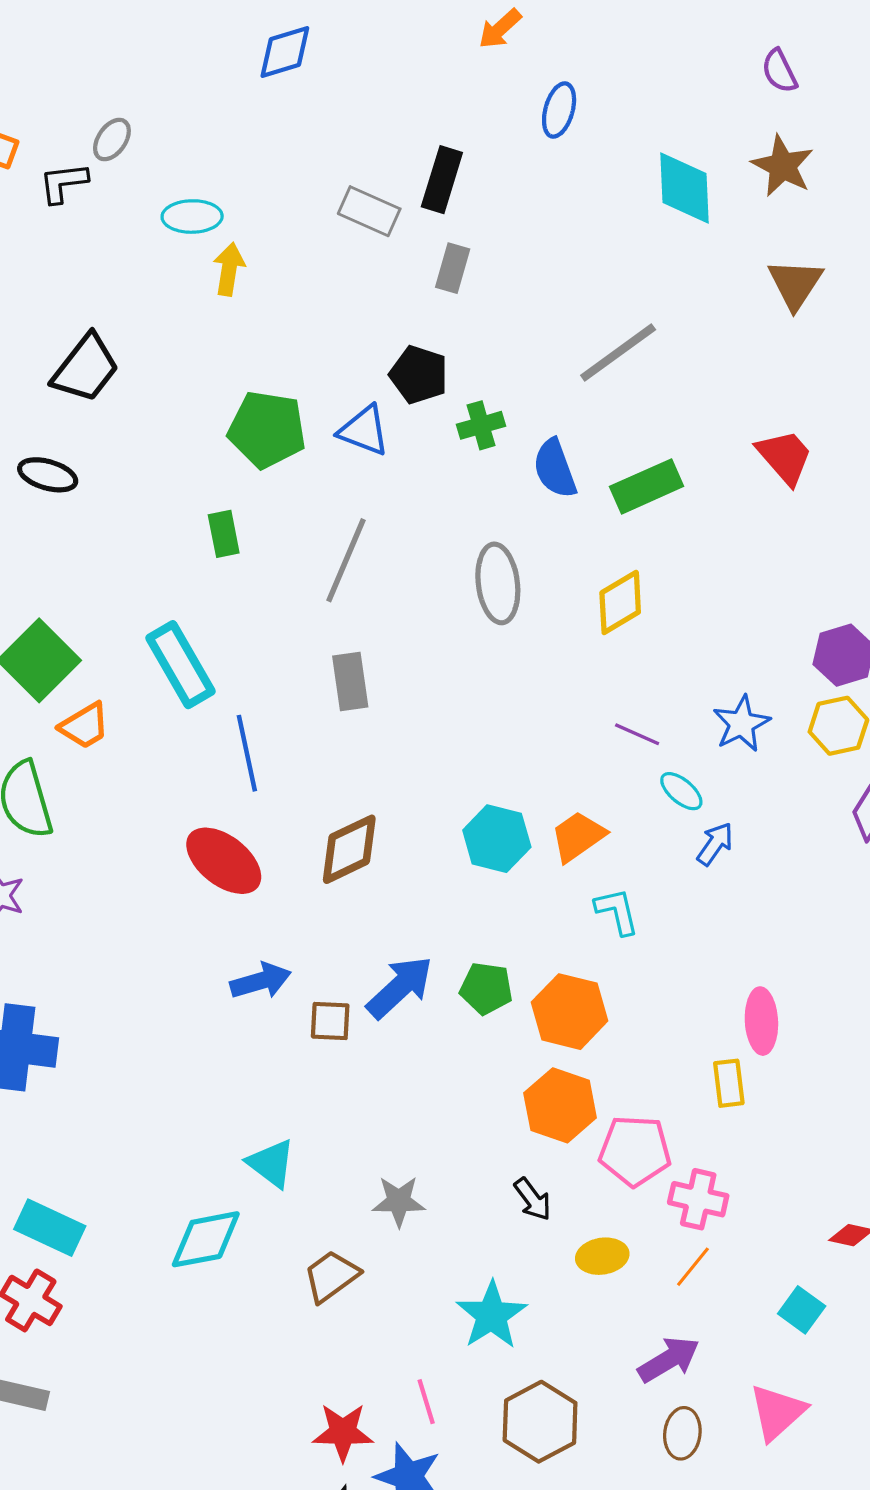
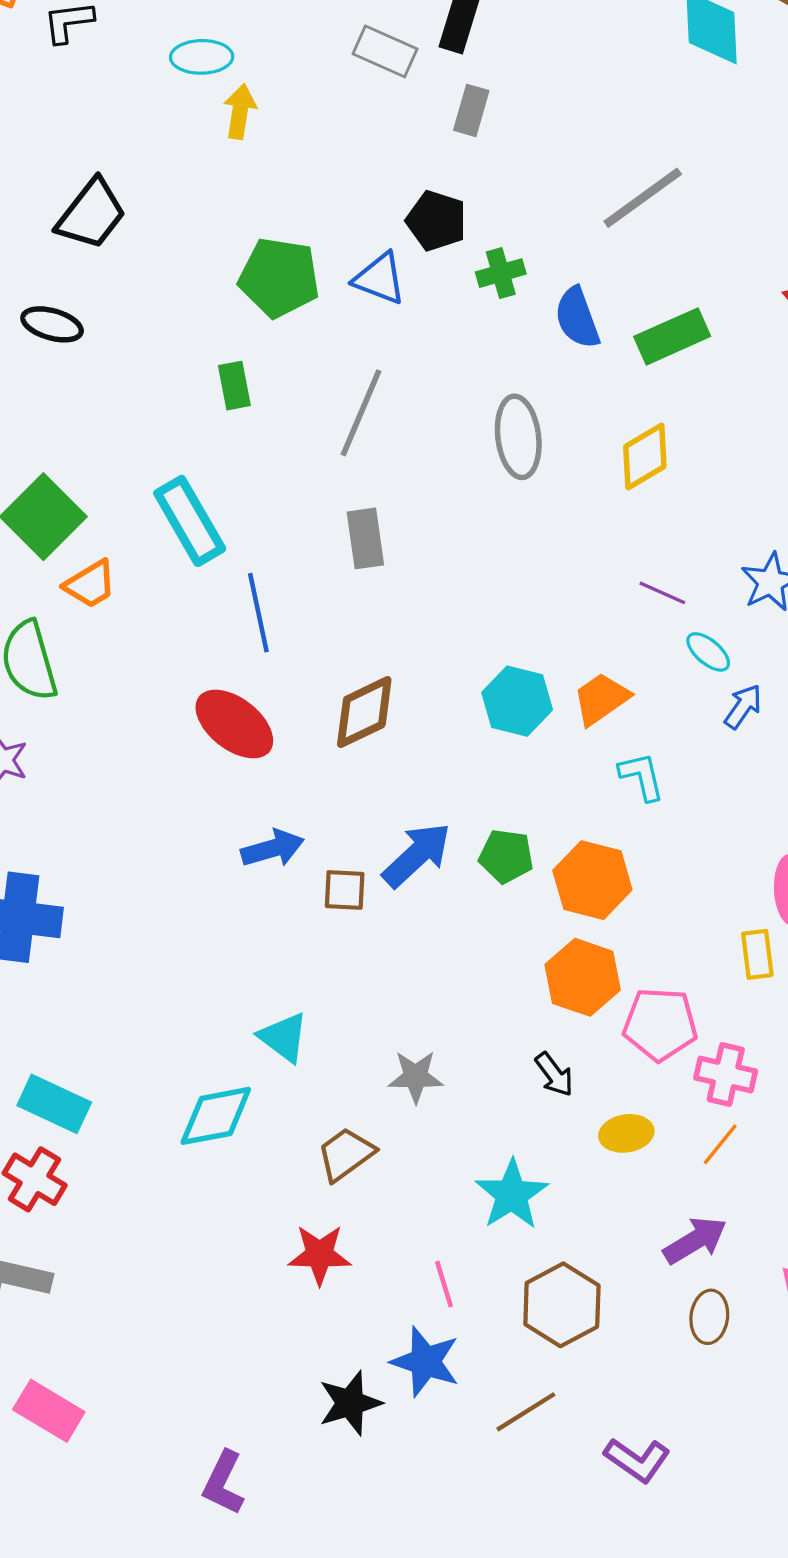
red star: (343, 1432) -> (320, 1255), moved

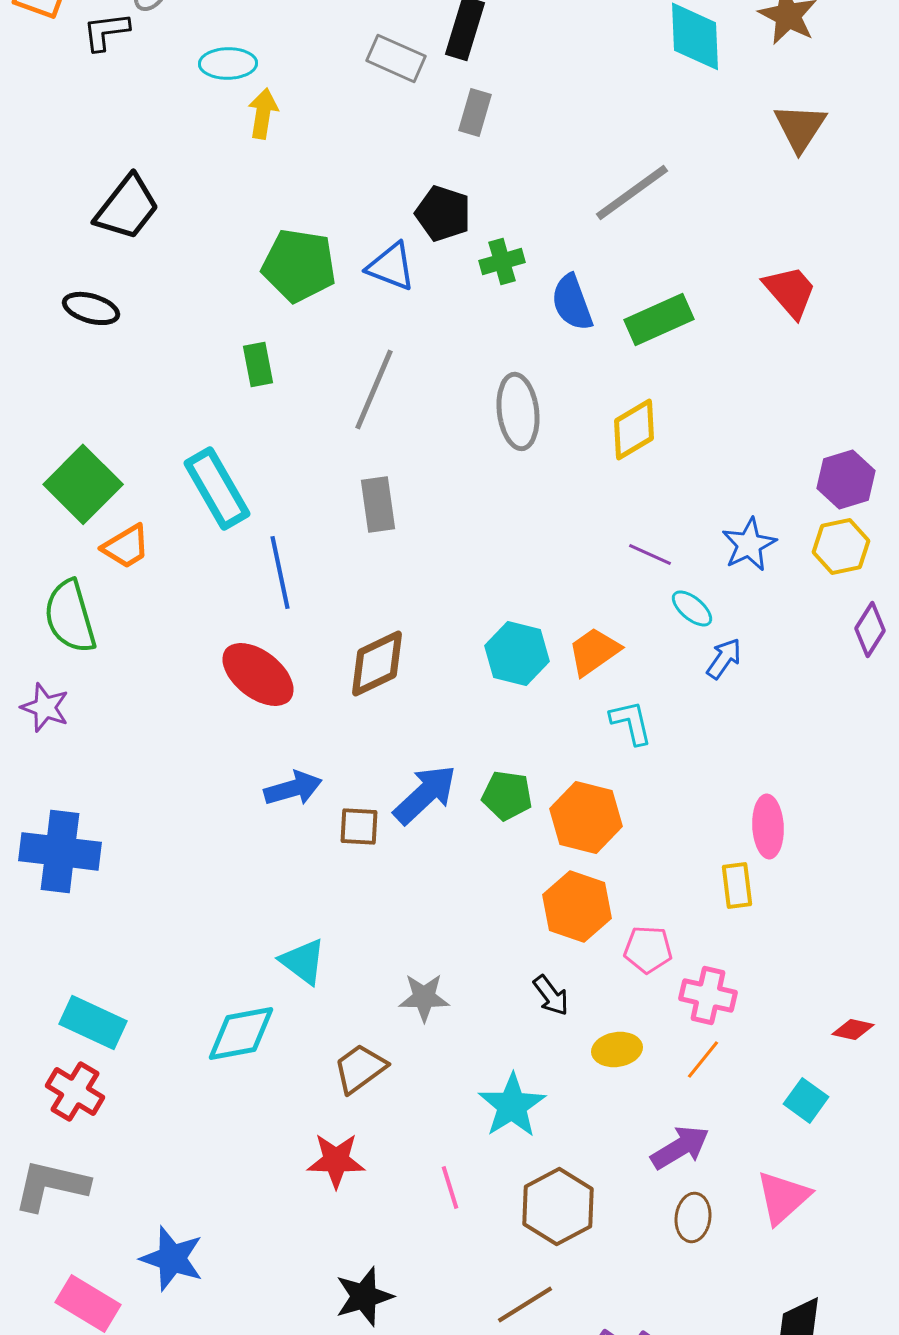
pink pentagon: (660, 1024) -> (648, 949), size x0.7
blue star: (425, 1362) -> (172, 1258), moved

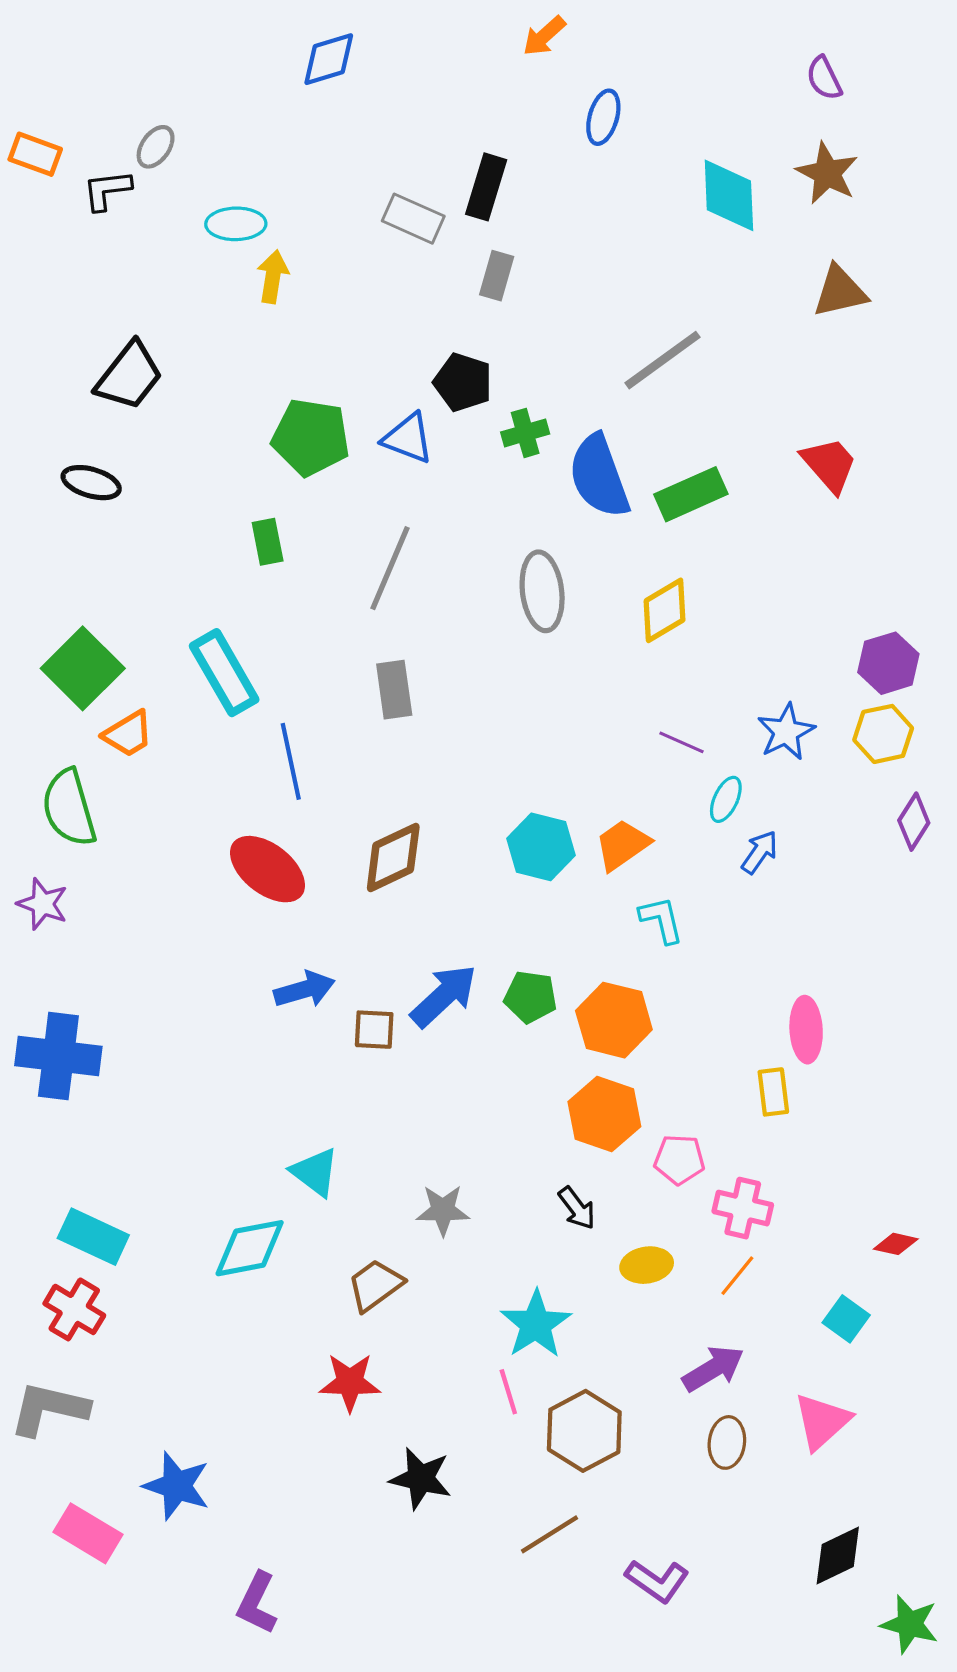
brown triangle: (800, 127) -> (840, 291), turned 44
blue semicircle: (572, 302) -> (599, 476), size x1.4
cyan ellipse: (692, 608) -> (726, 799), turned 75
pink line: (450, 1187) -> (508, 1392), moved
black star: (364, 1296) -> (421, 1478), moved, turned 30

